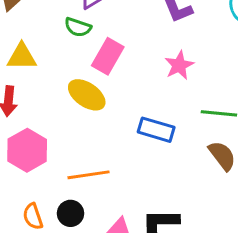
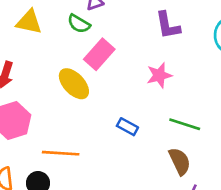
yellow triangle: (22, 57) -> (29, 22), moved
blue rectangle: (156, 130) -> (127, 127), size x0.7

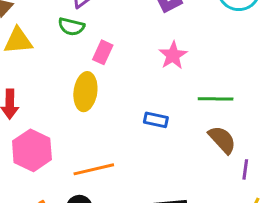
pink rectangle: (99, 54) -> (103, 52), size x0.7
yellow ellipse: (74, 84) -> (85, 92), turned 68

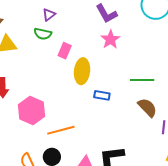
pink star: (173, 55) -> (110, 39), moved
yellow ellipse: (85, 92) -> (82, 71), moved
pink hexagon: (32, 150) -> (31, 110), moved

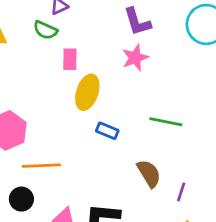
pink rectangle: (65, 51) -> (70, 59), turned -35
brown semicircle: (147, 107) -> (149, 173), moved

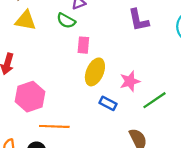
pink star: (135, 58) -> (130, 81), moved
green line: (166, 122) -> (155, 100), turned -50

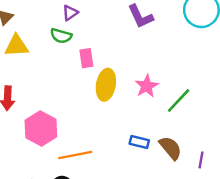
blue rectangle: (108, 103) -> (139, 142), moved

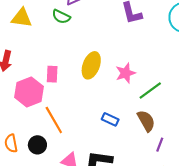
pink rectangle: (86, 58) -> (52, 74), moved
brown semicircle: (170, 148) -> (146, 121), moved
orange line: (75, 155) -> (54, 120), turned 60

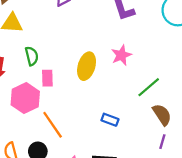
green semicircle: (61, 17) -> (32, 56), moved, turned -126
pink star: (126, 73) -> (121, 55), moved
brown semicircle: (146, 121) -> (162, 115), moved

